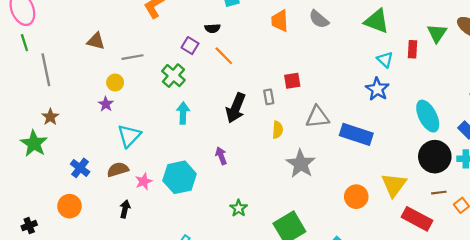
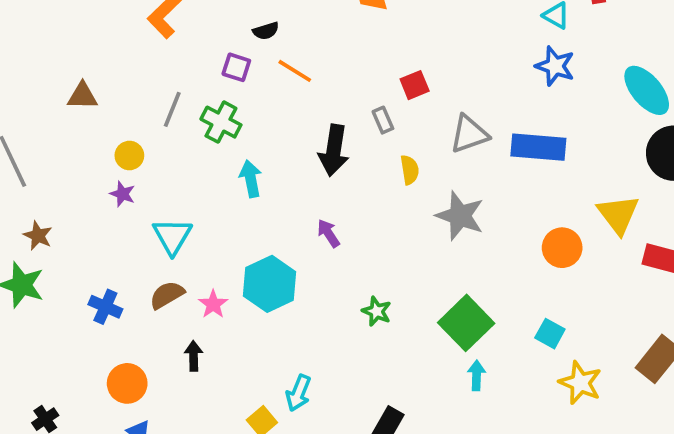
gray line: (133, 57) -> (172, 109), moved, turned -45
orange circle: (70, 206) -> (127, 383), moved

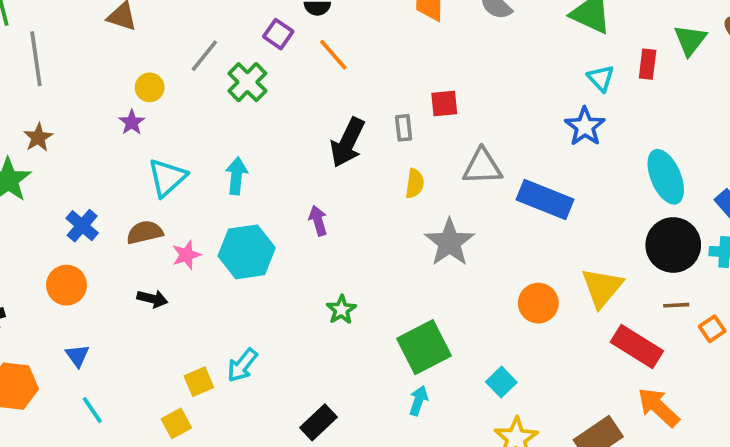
cyan arrow: (251, 179) -> (236, 176), moved
black arrow: (194, 356) -> (152, 299), turned 88
orange circle: (127, 383) -> (66, 285), moved

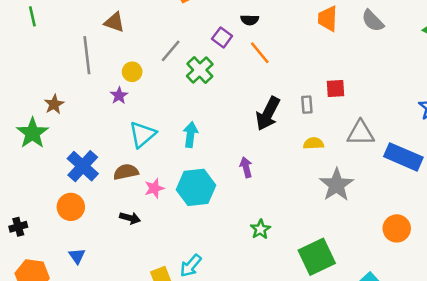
gray line: (36, 59) -> (87, 55), moved
yellow semicircle: (415, 183) -> (314, 143), turned -102
blue cross: (82, 226) -> (83, 166), size x1.4

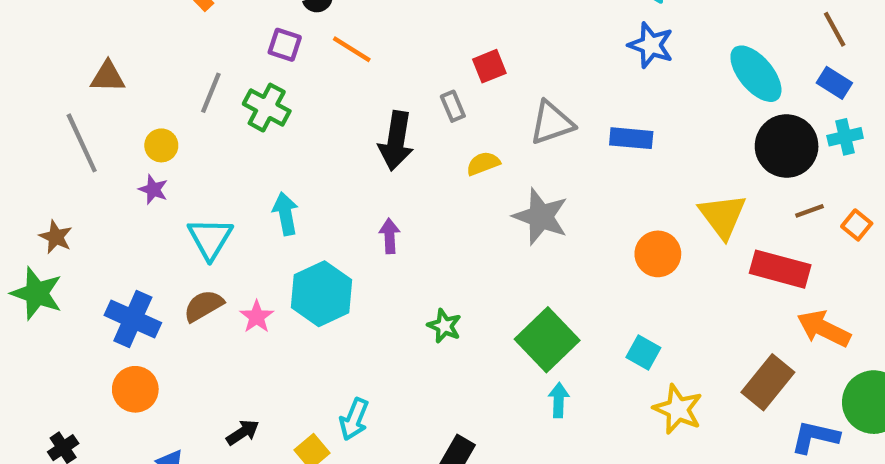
blue rectangle: (403, 157) -> (631, 138), size x0.7
purple arrow: (246, 167) -> (390, 236), turned 30
black arrow: (130, 218) -> (243, 432), moved, turned -30

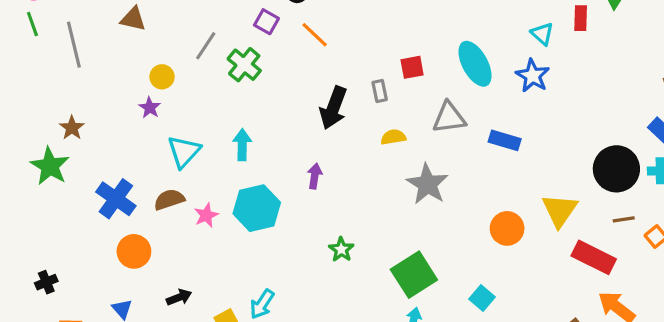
cyan ellipse: (756, 74) -> (475, 64), moved
gray line: (82, 143) -> (74, 45), moved
orange circle: (135, 389) -> (134, 251), moved

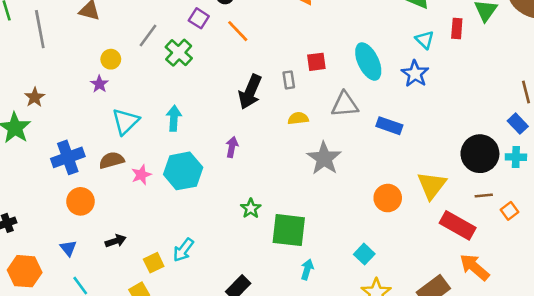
blue cross: (116, 199) -> (68, 157), turned 32
green square: (414, 275) -> (289, 230), moved, turned 36

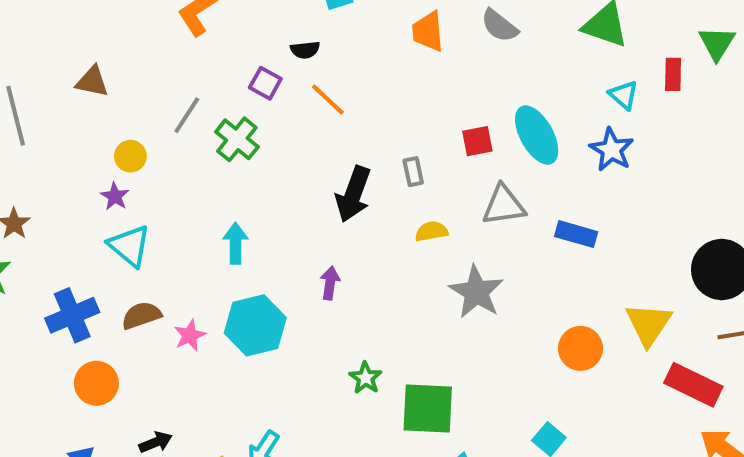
red square: (316, 62) -> (477, 141), moved
cyan triangle: (126, 121) -> (129, 246), moved, turned -32

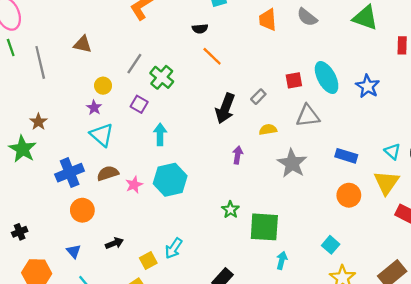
purple square: (265, 83) -> (139, 104), moved
cyan triangle: (624, 95) -> (392, 151), moved
gray rectangle: (413, 172) -> (258, 97), turned 56
blue rectangle: (576, 234) -> (346, 156), moved
purple arrow: (330, 283) -> (238, 155), moved

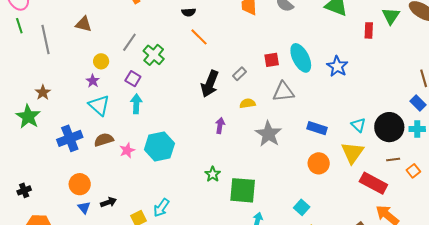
cyan arrow: (160, 134) -> (136, 104), moved
orange circle: (82, 210) -> (80, 184), moved
blue triangle: (74, 251) -> (84, 208), moved

